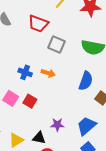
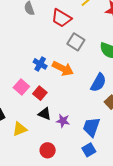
orange arrow: (48, 73) -> (63, 69), size x1.5
blue trapezoid: (86, 126) -> (91, 127), turned -40
black triangle: (39, 138) -> (45, 114), moved

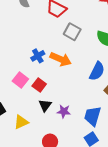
blue cross: (40, 64) -> (38, 56), turned 32
black triangle: (45, 114) -> (45, 105), turned 48

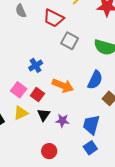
orange arrow: (61, 59) -> (63, 86), moved
yellow triangle: (21, 122) -> (21, 113), moved

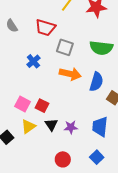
blue cross: (36, 65) -> (33, 61), moved
orange arrow: (63, 86) -> (70, 74), moved
blue square: (90, 148) -> (97, 157), moved

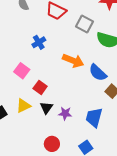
gray square: (65, 47) -> (85, 24), moved
blue semicircle: (96, 82) -> (98, 73), turned 108
pink square: (23, 104) -> (22, 71), moved

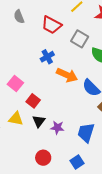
blue cross: (39, 42) -> (47, 57), moved
yellow triangle: (23, 106) -> (16, 119), turned 35

